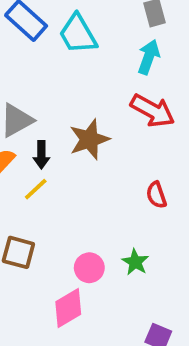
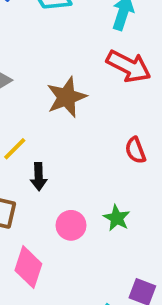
black arrow: (41, 155) -> (39, 177), moved
pink diamond: (68, 308) -> (28, 267), moved, turned -39

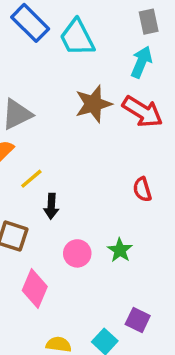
brown star: (67, 97) -> (93, 104), moved

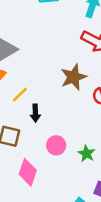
brown star: (93, 104) -> (74, 77), moved
green star: (120, 250) -> (86, 153), moved

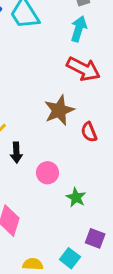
pink circle: (56, 145) -> (47, 173), moved

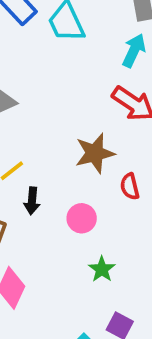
pink circle: (47, 173) -> (82, 218), moved

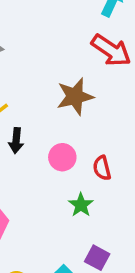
red semicircle: (130, 186) -> (102, 168), moved

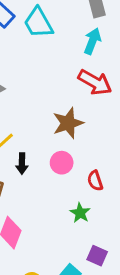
pink circle: (62, 157) -> (62, 163), moved

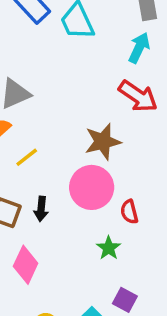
pink circle: (62, 163) -> (92, 187), size x1.6
black arrow: (22, 164) -> (41, 209), moved

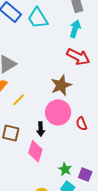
black arrow: (41, 209) -> (41, 129), moved
green star: (109, 248) -> (65, 169), moved
pink diamond: (26, 265) -> (35, 151), moved

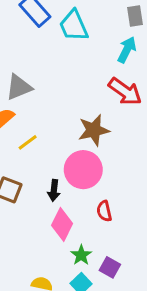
red semicircle: (81, 124) -> (104, 211), moved
pink diamond: (35, 151) -> (62, 224), moved

